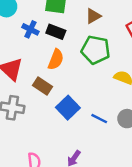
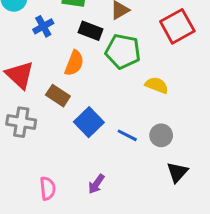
blue cross: (30, 29) -> (43, 26), turned 35
black rectangle: (56, 32) -> (90, 31), moved

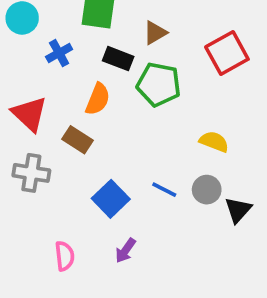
yellow semicircle: (157, 85) -> (214, 142), moved
blue square: (89, 122) -> (111, 199), moved
black triangle: (177, 172) -> (238, 210), moved

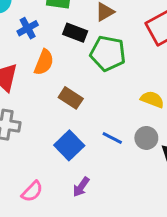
orange semicircle: (98, 99) -> (44, 62), moved
brown rectangle: (77, 140) -> (71, 98), moved
pink semicircle: (65, 256) -> (32, 191), turned 50

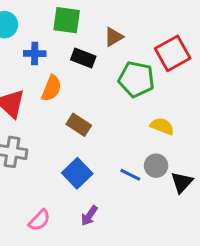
blue cross: (28, 28) -> (35, 53), turned 30
green pentagon: (108, 53) -> (136, 79), moved
blue line: (112, 138) -> (130, 175), moved

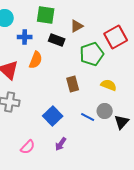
green pentagon: (136, 79) -> (92, 54), turned -30
brown rectangle: (79, 125) -> (73, 84), moved, turned 42

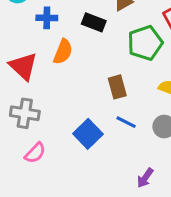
blue line: (88, 117) -> (126, 122), moved
purple arrow: (61, 144) -> (145, 178), moved
pink semicircle: (28, 147) -> (35, 153), moved

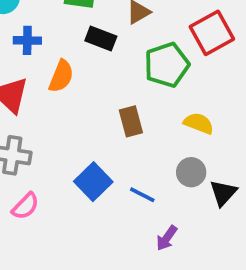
blue cross: (47, 18) -> (27, 40), moved
blue line: (126, 122) -> (142, 195), moved

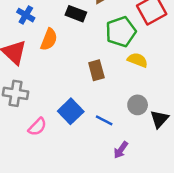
blue cross: (27, 40) -> (26, 15), turned 30
yellow semicircle: (199, 123) -> (138, 60), moved
pink semicircle: (25, 206) -> (37, 127), moved

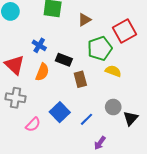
black rectangle: (76, 14) -> (64, 60), moved
blue cross: (26, 15) -> (39, 45), moved
orange semicircle: (49, 39) -> (42, 72), moved
blue line: (104, 120) -> (86, 119), turned -72

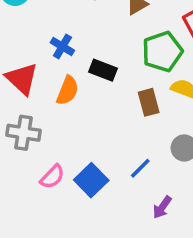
brown rectangle: (80, 79) -> (149, 102), moved
blue square: (60, 112) -> (91, 180), moved

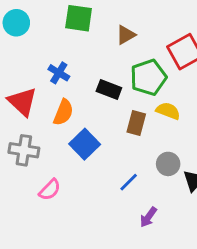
black rectangle: (103, 70) -> (109, 90), moved
brown rectangle: (149, 102) -> (136, 123), turned 30
blue square: (91, 180) -> (85, 144), moved

